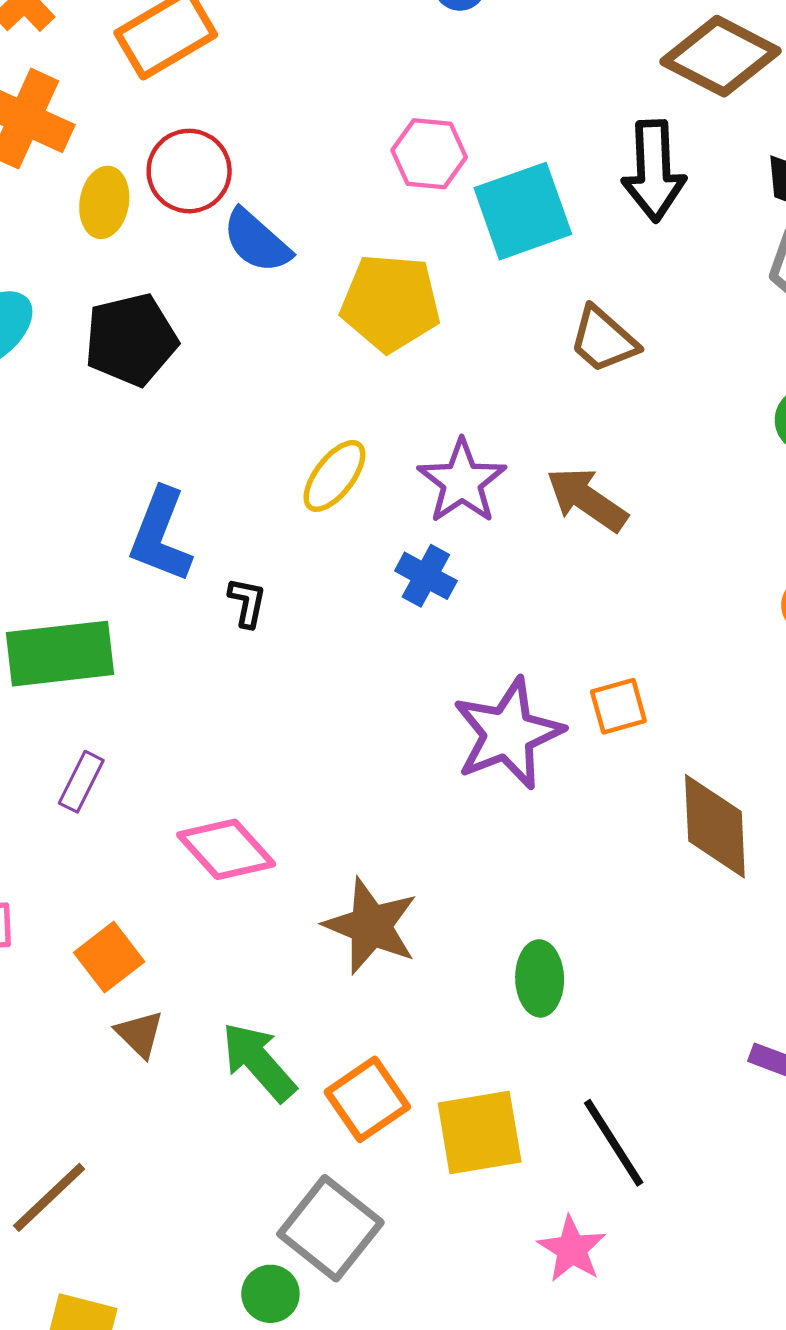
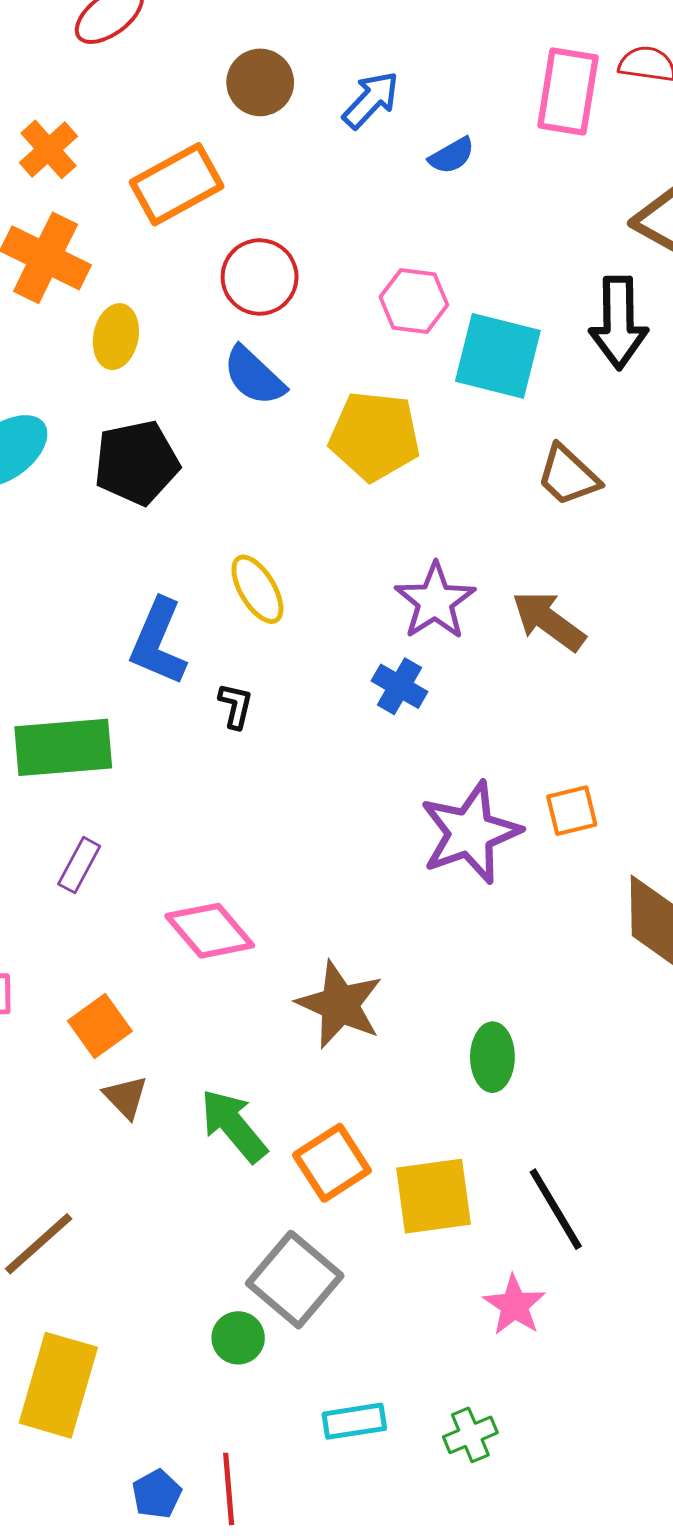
red circle: (189, 171) -> (260, 277), moved
cyan square: (523, 211) -> (498, 356), turned 32
yellow ellipse: (334, 476) -> (257, 589), moved, turned -70

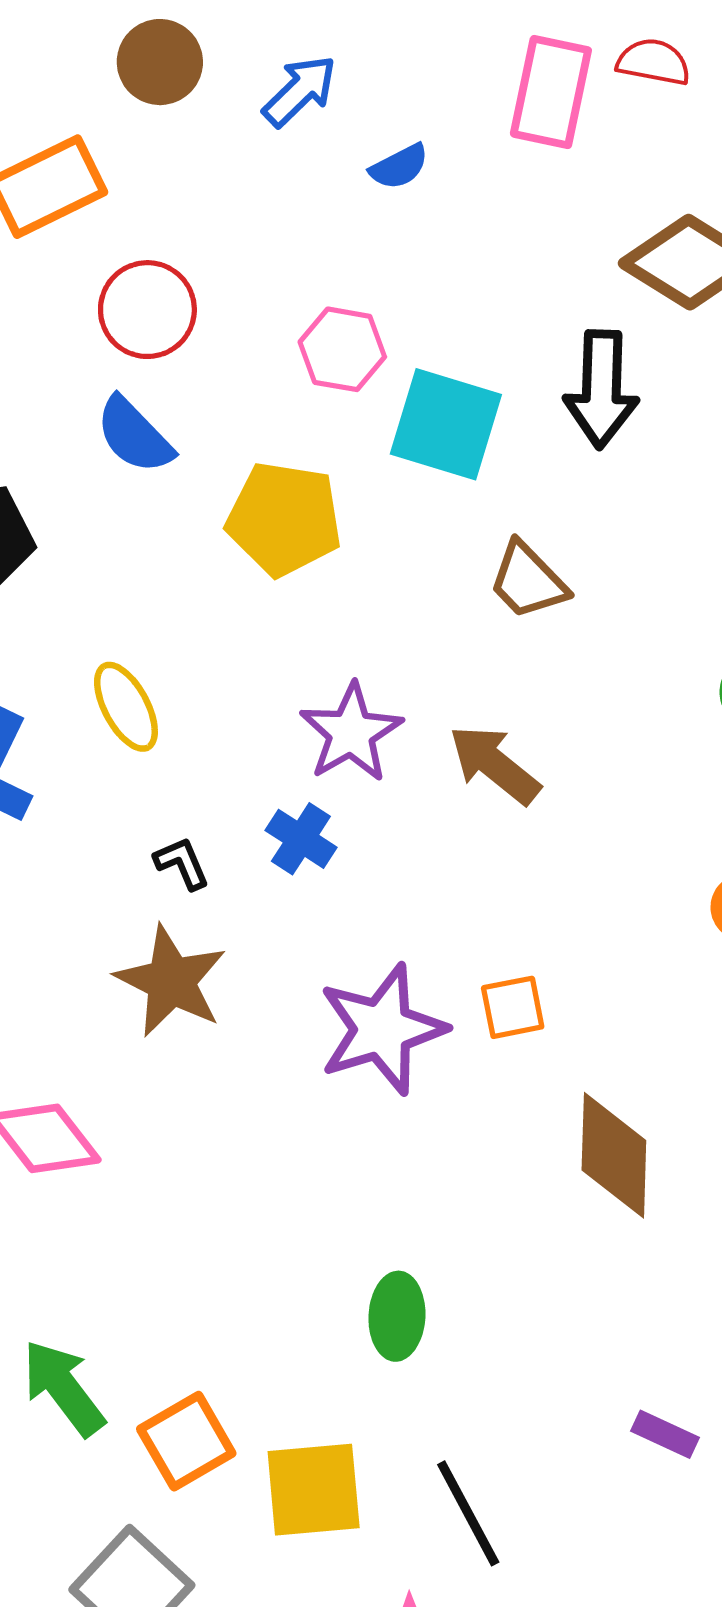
black L-shape: (236, 706) -> (182, 863), moved, turned -39
brown star: (340, 1005) -> (171, 981), moved

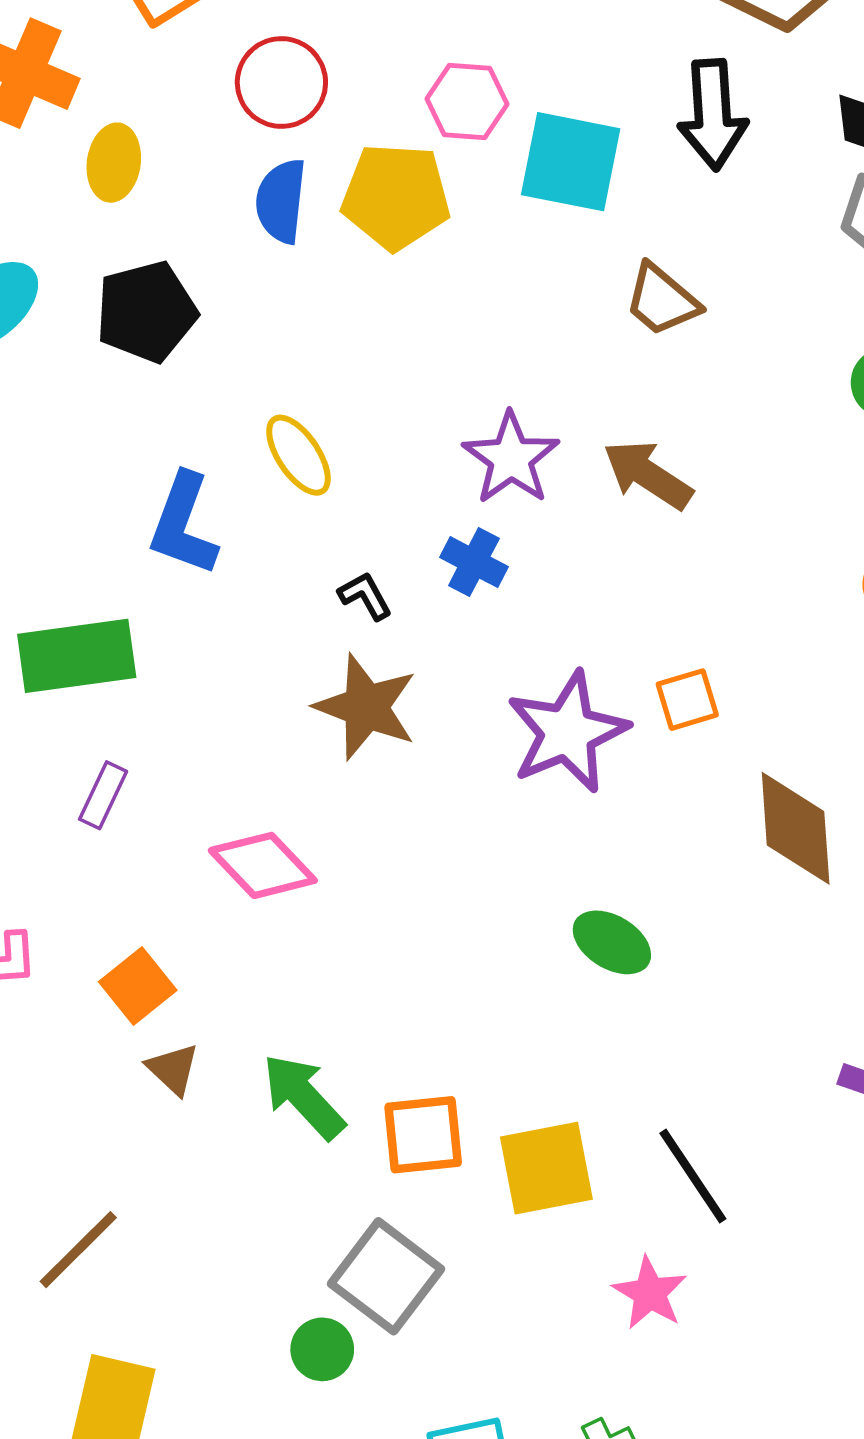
blue semicircle: (134, 435) -> (281, 201), turned 56
yellow pentagon: (284, 519) -> (396, 197), moved
green ellipse: (397, 1316) -> (612, 942), moved, turned -56
orange square: (186, 1441) -> (423, 1135), turned 30

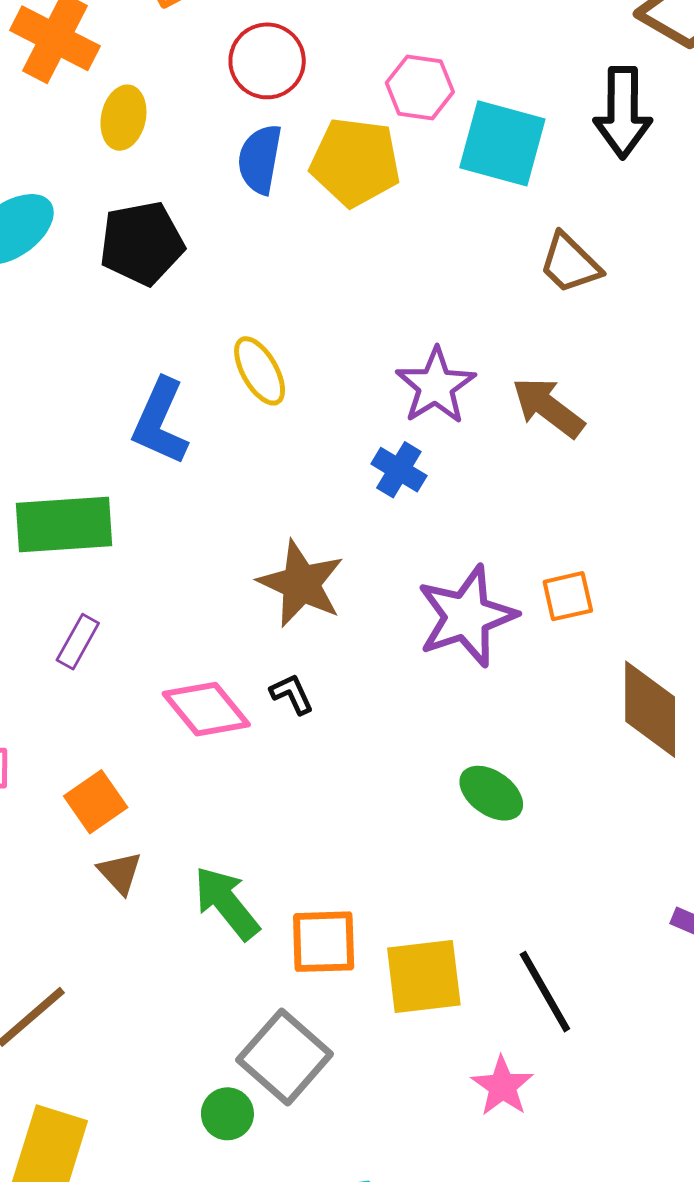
black L-shape: (365, 596) -> (292, 694), moved

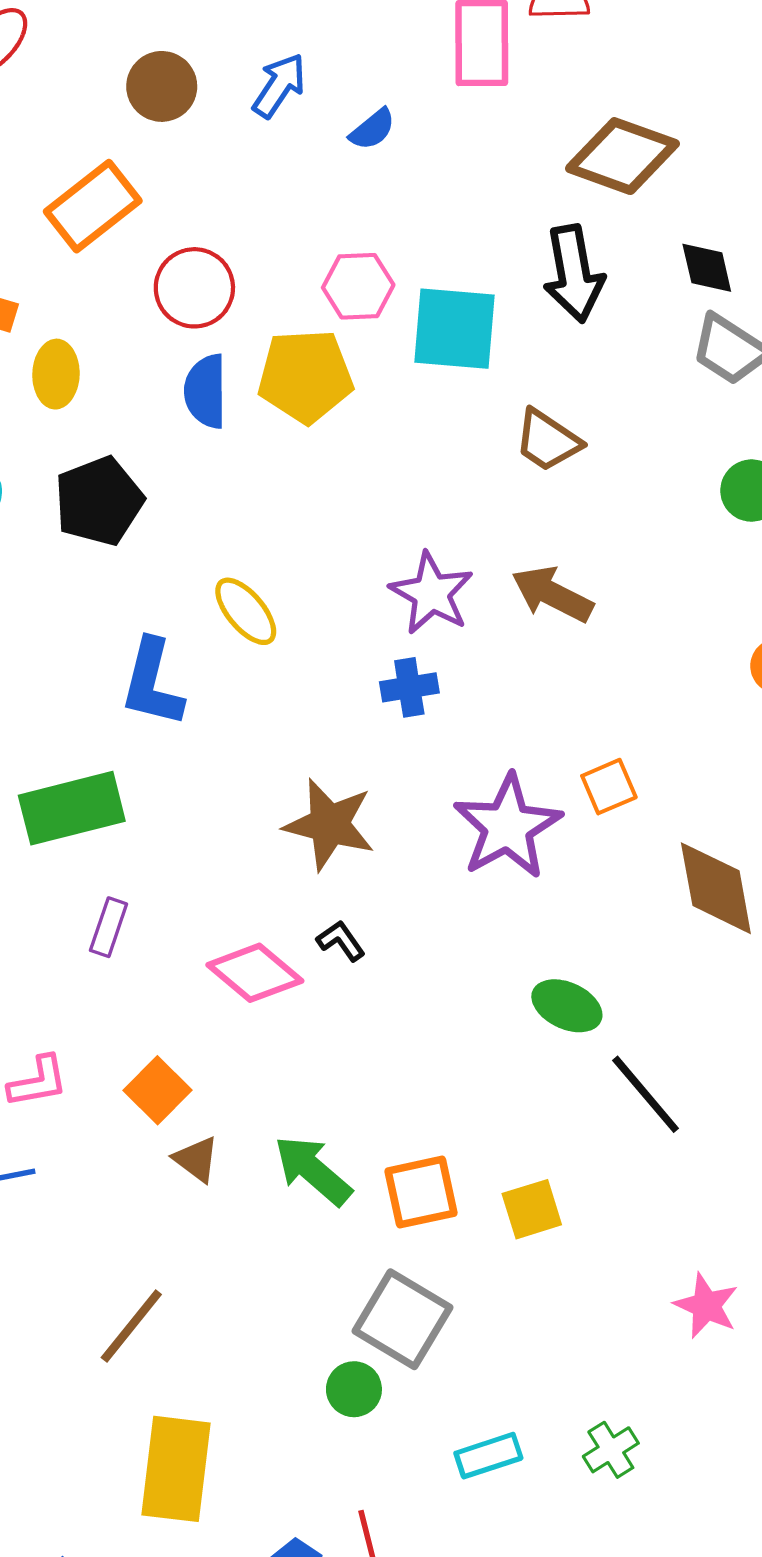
blue cross: (399, 470) -> (409, 687), turned -30
yellow square: (424, 977) -> (532, 1209), size x0.7
black line: (545, 992) -> (646, 1094), moved
pink star: (502, 1086) -> (706, 1306), moved

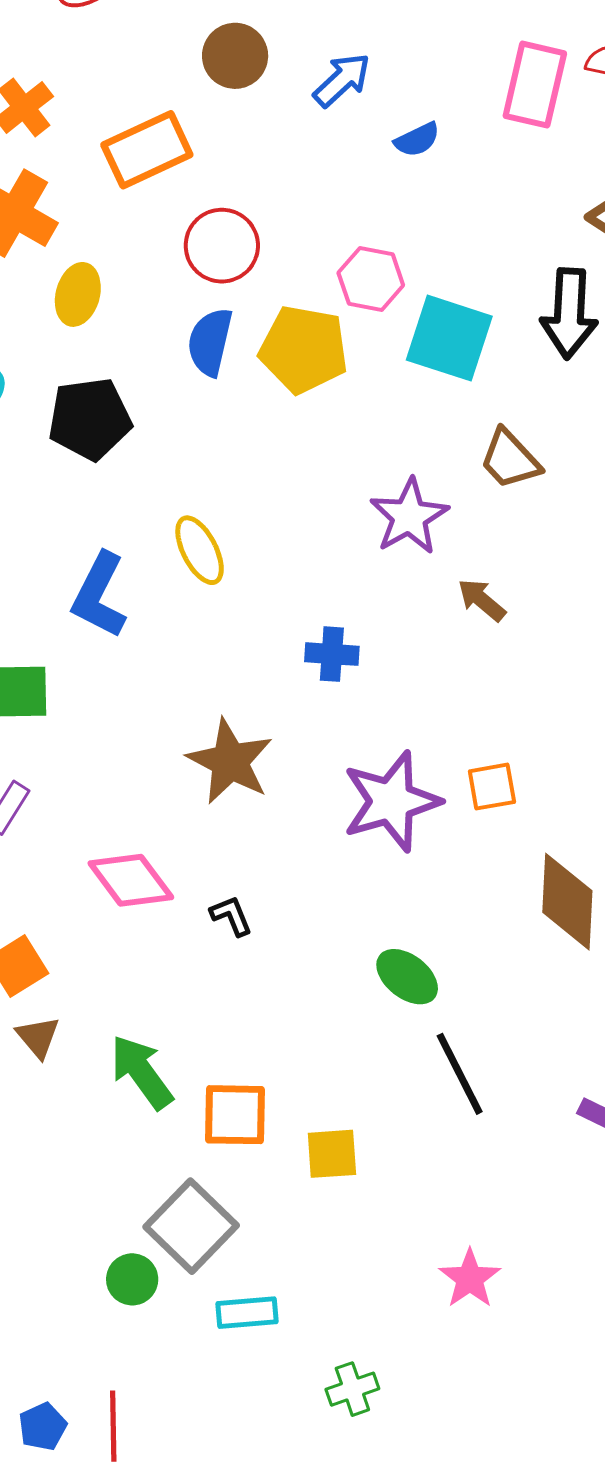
purple star: (431, 593) -> (409, 516), moved
brown arrow: (552, 594) -> (482, 600), size x0.7
black L-shape: (341, 941) -> (231, 916), moved
cyan rectangle: (488, 1456) -> (247, 1313), moved

